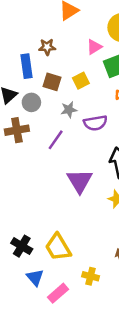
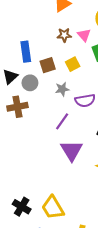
brown star: (47, 47) -> (64, 35), moved
pink triangle: (94, 47) -> (84, 35), turned -40
brown square: (52, 82) -> (48, 65), turned -35
purple line: (56, 140) -> (62, 121), moved

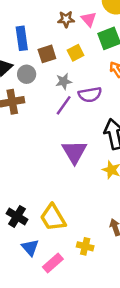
purple line: (62, 121) -> (64, 105), moved

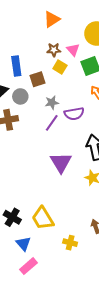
yellow square: (76, 53) -> (60, 67), moved, turned -32
pink rectangle: (53, 263) -> (28, 266), moved

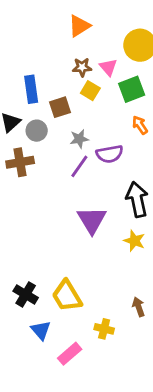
pink rectangle: (28, 266) -> (70, 354), moved

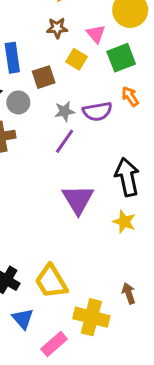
brown star: (82, 67) -> (57, 28), moved
purple semicircle: (110, 154) -> (97, 111), moved
yellow cross: (104, 329) -> (91, 317), size x1.6

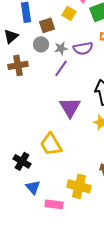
gray circle: (18, 102) -> (41, 44), moved
yellow trapezoid: (51, 281) -> (51, 144), moved
pink rectangle: (54, 344) -> (54, 204), turned 48

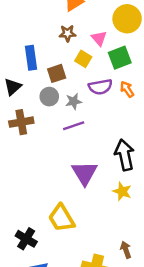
purple semicircle: (83, 48) -> (100, 87), moved
purple line: (61, 68) -> (74, 126), turned 36

